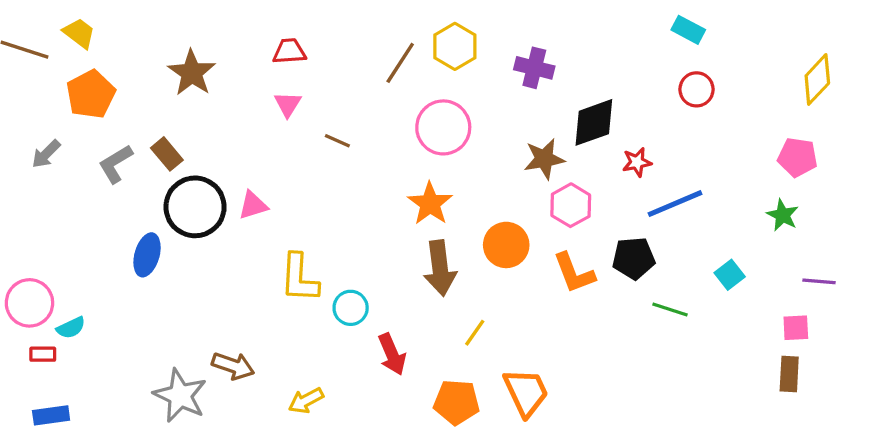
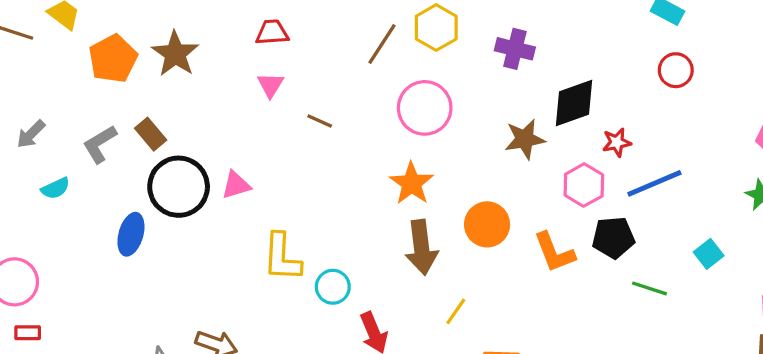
orange pentagon: (91, 94) -> (113, 59), moved
pink hexagon: (571, 205) -> (584, 185), moved
cyan semicircle: (71, 328) -> (55, 188), moved

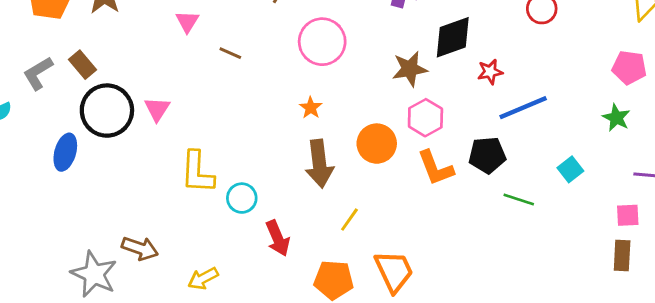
orange star: (412, 183) -> (311, 108), size x0.6
pink triangle: (236, 185) -> (157, 109), turned -40
pink hexagon: (584, 185) -> (425, 118), moved

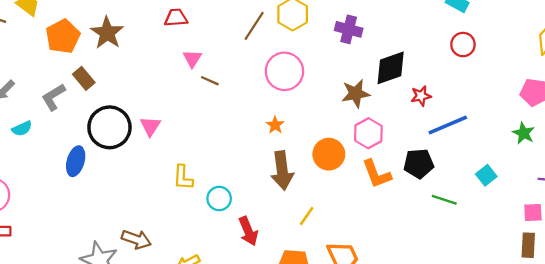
pink triangle: (187, 22) -> (192, 59), moved
brown rectangle: (83, 65) -> (84, 78), moved
yellow L-shape: (197, 172) -> (183, 178), size x0.7

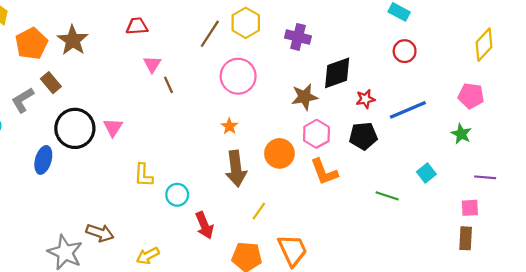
brown line: (210, 81) -> (168, 85), turned 42
blue line: (448, 125) -> (408, 110), moved
black pentagon: (419, 164) -> (363, 136), moved

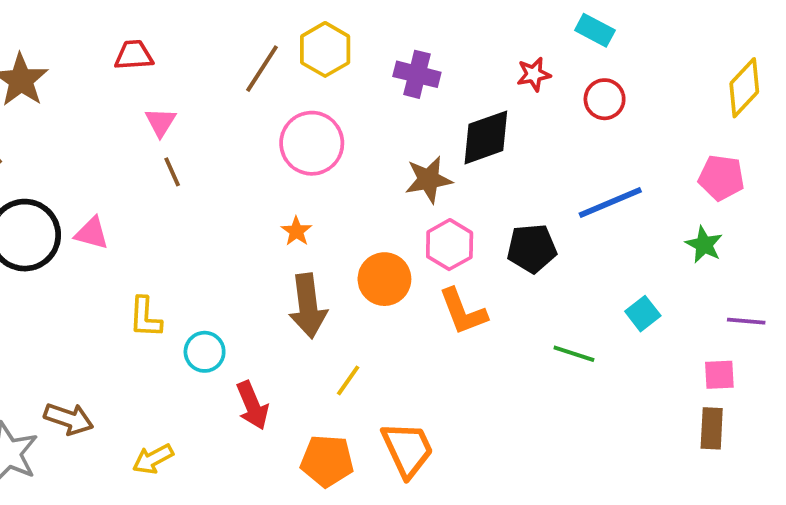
brown line: (168, 85) -> (172, 172), moved
red star: (365, 99) -> (534, 74), moved
pink triangle: (113, 127) -> (92, 233), turned -48

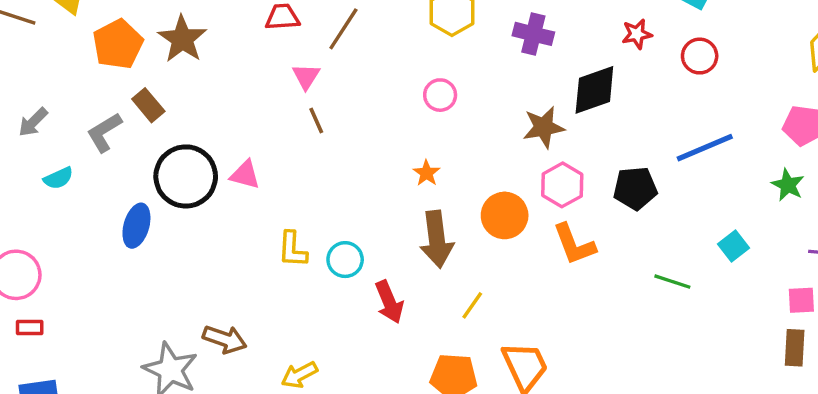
brown line: (262, 69) -> (343, 29), moved
pink circle: (312, 143) -> (440, 95), size x0.6
cyan circle: (205, 352) -> (345, 260), moved
red arrow: (252, 405) -> (389, 302), moved

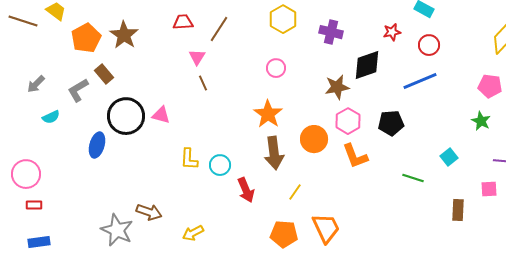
blue line: (705, 148) -> (420, 81), moved
orange star: (427, 173) -> (268, 114), size x1.8
brown rectangle: (795, 348) -> (458, 210), moved

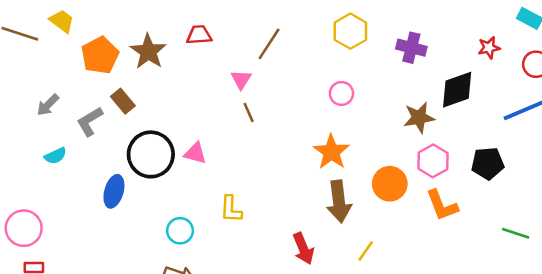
red trapezoid: (183, 22) -> (199, 35), moved
gray arrow: (36, 84) -> (48, 105), moved
cyan circle: (220, 165) -> (180, 231), moved

